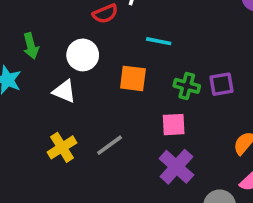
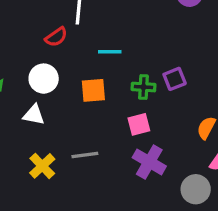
gray line: (110, 145) -> (85, 155), turned 40

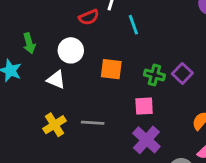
cyan line: (110, 52) -> (133, 25), moved, turned 60
purple square: (175, 79) -> (182, 73), turned -36

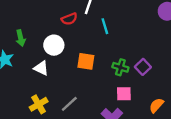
pink square: (144, 106) -> (124, 94), moved
gray line: (93, 123) -> (69, 104), turned -48

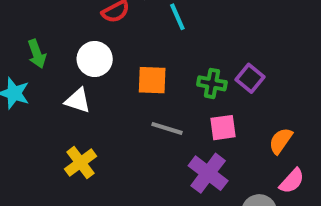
gray line: (69, 104) -> (167, 128), moved, turned 66

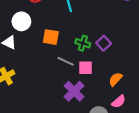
gray line: (167, 128) -> (66, 61), moved

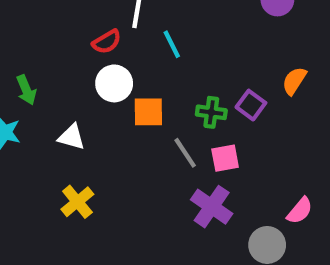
white circle: (21, 21) -> (114, 83), moved
gray line: (66, 61) -> (185, 153), turned 42
orange semicircle: (116, 79) -> (294, 81), moved

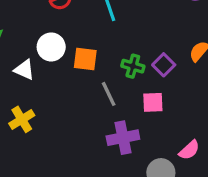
white circle: (114, 83) -> (51, 47), moved
pink square: (225, 158) -> (153, 102), moved
purple cross: (212, 207) -> (123, 138), turned 36

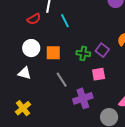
white triangle: (24, 70) -> (25, 73), moved
gray line: (109, 94) -> (62, 80), moved
yellow cross: (22, 119) -> (23, 108), moved

